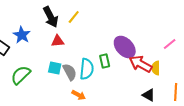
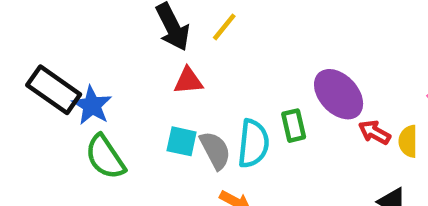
blue star: (22, 35) -> (92, 105), moved
red arrow: (141, 64) -> (374, 132), size x0.6
green semicircle: (21, 75) -> (105, 157), turned -80

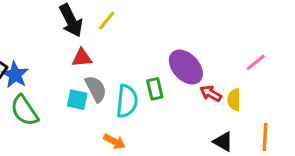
gray semicircle: (215, 150) -> (96, 89), moved

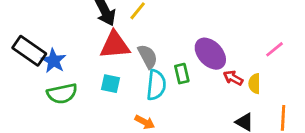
red triangle: (82, 58) -> (115, 45), size x1.6
gray semicircle: (96, 89) -> (148, 56), moved
green semicircle: (24, 111) -> (62, 94), turned -68

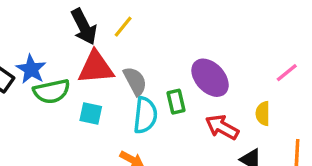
blue star: (53, 61) -> (31, 69), moved
red arrow: (233, 78) -> (222, 127), moved, size x1.4
green semicircle: (62, 94) -> (52, 91), moved

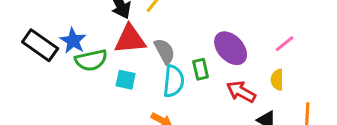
pink line: (287, 73) -> (285, 44), moved

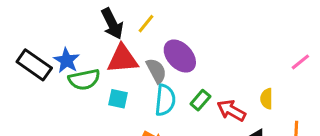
pink line: (285, 44) -> (300, 62), moved
purple ellipse: (231, 48) -> (180, 56), moved
green rectangle: (201, 69) -> (200, 100), moved, turned 54

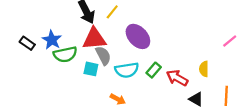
black rectangle: (34, 65) -> (27, 43), size x0.6
gray semicircle: (156, 71) -> (103, 55), moved
cyan semicircle: (165, 100) -> (127, 70), turned 75

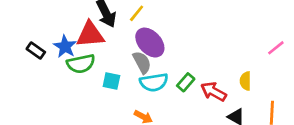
purple ellipse: (138, 36) -> (150, 43), moved
red triangle: (94, 39) -> (90, 35), moved
gray semicircle: (103, 55) -> (142, 62), moved

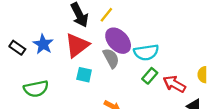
red triangle: (90, 35) -> (77, 45), moved, turned -32
green semicircle: (81, 64) -> (36, 89), moved
cyan semicircle: (154, 82) -> (146, 52), moved

